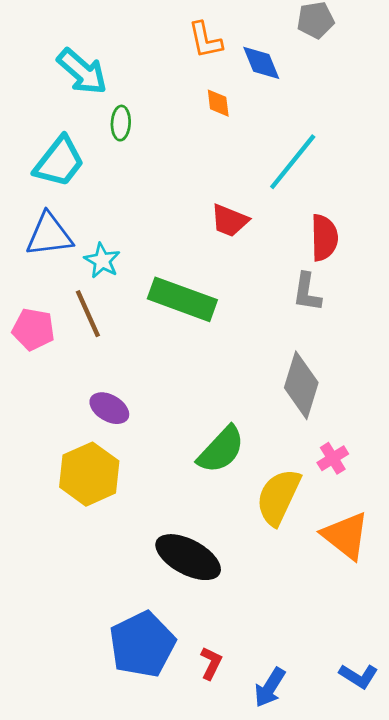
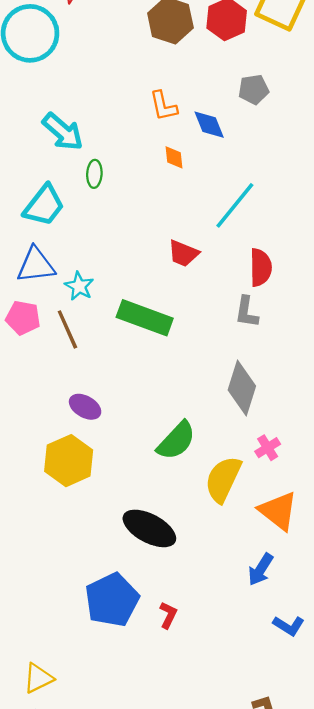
pink pentagon: (33, 329) -> (23, 318), moved
blue arrow: (270, 687) -> (261, 569), moved

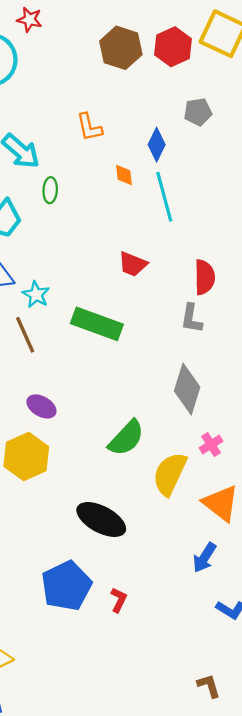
orange L-shape: (163, 106) -> (89, 127), moved
blue diamond: (209, 125) -> (157, 145), turned 48
cyan line: (235, 205) -> (164, 197), moved, turned -54

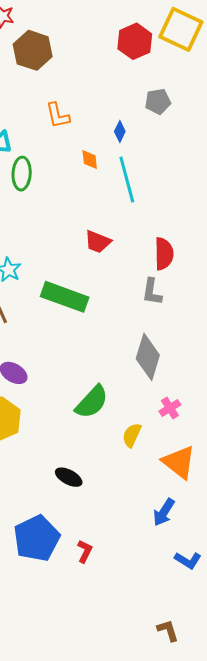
brown hexagon: (121, 48) -> (33, 50), moved
blue diamond: (157, 145) -> (120, 131), size x0.7
green ellipse: (50, 190) -> (22, 174), size x1.4
yellow semicircle: (170, 474) -> (132, 435), size x0.6
black ellipse: (101, 519) -> (69, 477), size x0.6

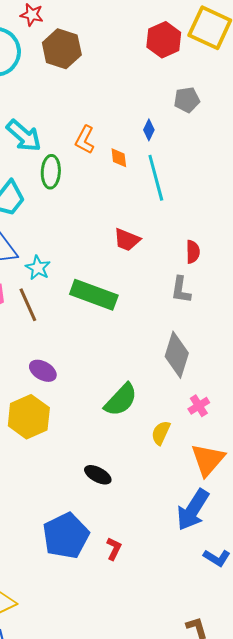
orange L-shape: (58, 115) -> (85, 140), moved, turned 40
red semicircle: (164, 254) -> (193, 252), size x0.7
orange triangle: (179, 462) -> (208, 460), turned 33
blue arrow: (164, 512) -> (193, 510), size x1.5

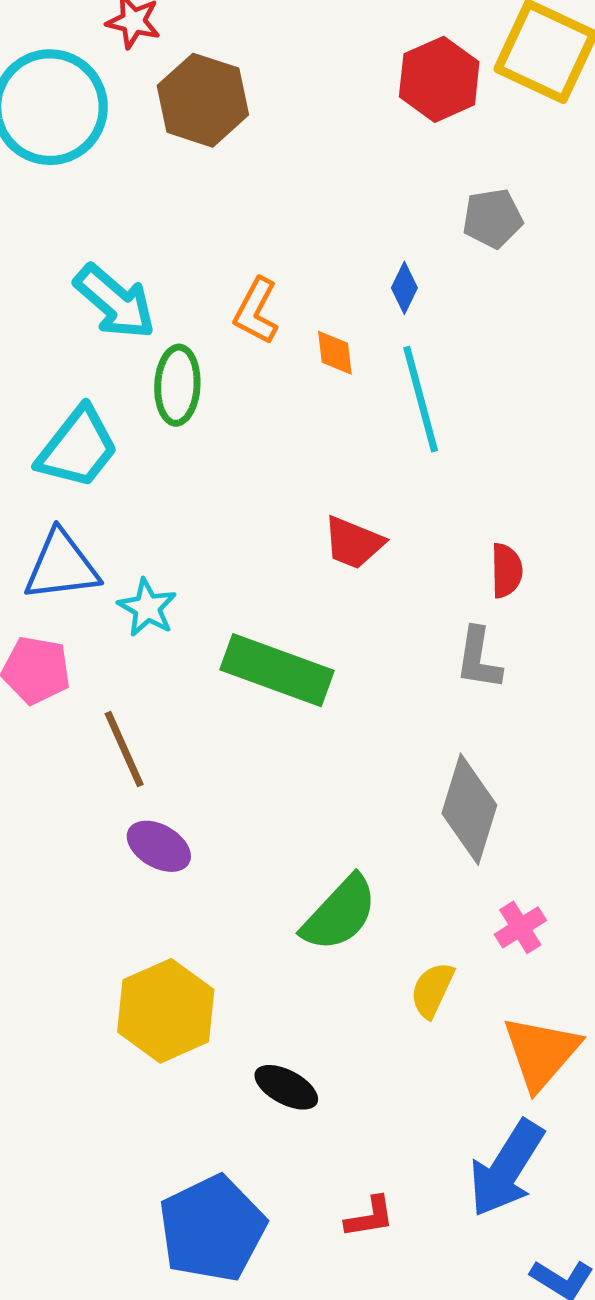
brown line: (28, 305) -> (124, 749), moved
yellow hexagon: (29, 417) -> (166, 1011), moved
red L-shape: (114, 549) -> (370, 1217), moved, turned 55

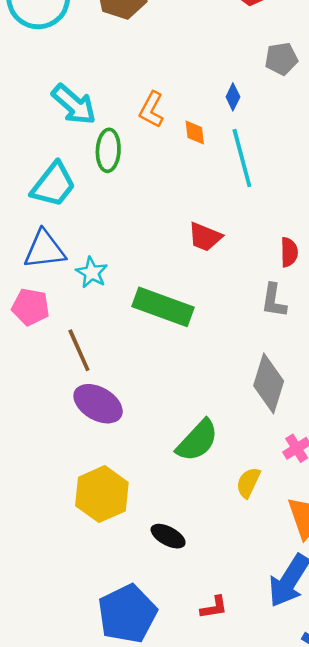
purple ellipse: (159, 846) -> (98, 404), size x1.4

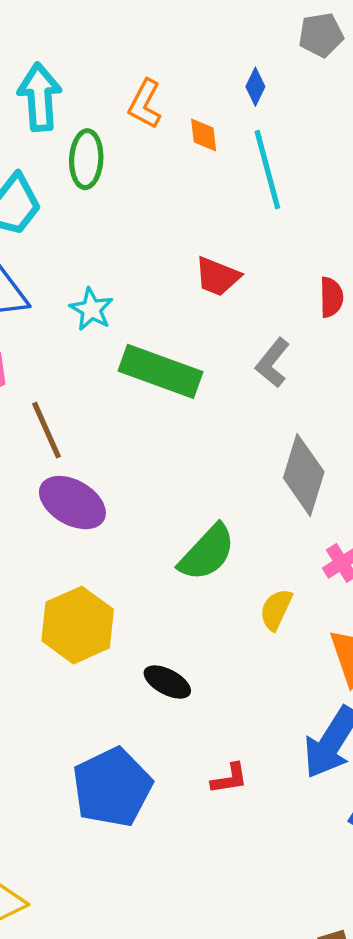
cyan arrow: (74, 104) -> (40, 97), turned -135
cyan star: (92, 273) -> (91, 309), moved
gray L-shape: (274, 301) -> (273, 363), moved, turned 30

